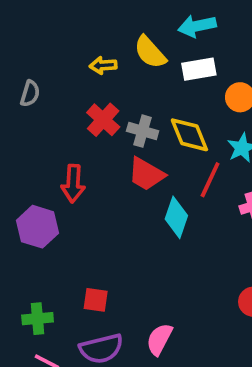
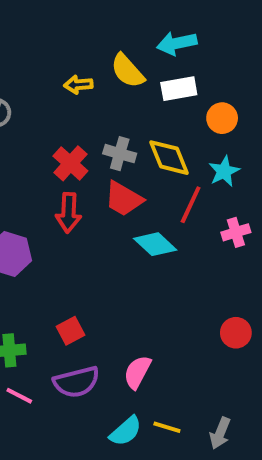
red cross: (103, 120) -> (70, 163), moved
red arrow: (73, 184) -> (69, 213), moved
cyan diamond: (176, 217) -> (155, 244), turned -66
red square: (96, 300) -> (70, 331), turned -36

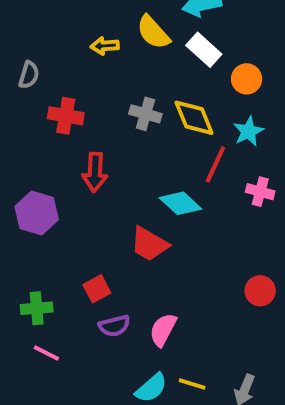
white rectangle: (179, 89) -> (204, 50), turned 52
red cross: (70, 163) -> (66, 116), moved, turned -32
red trapezoid: (124, 199) -> (149, 244), moved
pink cross: (236, 232) -> (260, 192), turned 32
purple semicircle: (76, 382) -> (114, 326), moved, size x0.7

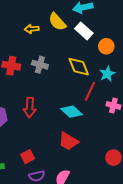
gray cross: (145, 114) -> (40, 65), moved
red arrow: (95, 172) -> (30, 108), moved
red trapezoid: (149, 244) -> (68, 141), moved

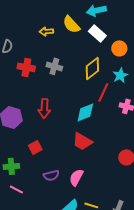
yellow diamond: (79, 67) -> (92, 68), turned 75
cyan diamond: (72, 112) -> (85, 112), turned -65
red square: (28, 157) -> (35, 147), moved

